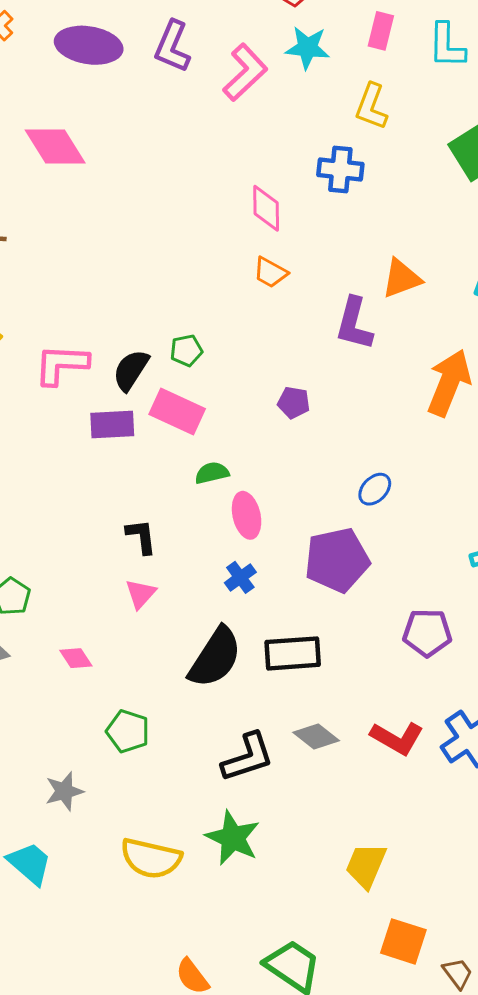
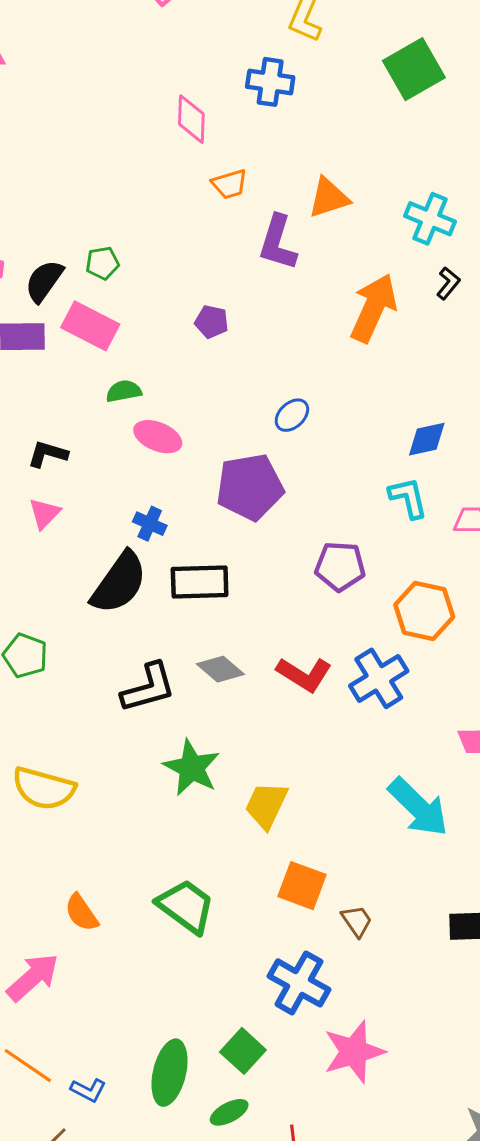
orange trapezoid: (270, 273) -> (229, 184), moved, turned -48
pink ellipse: (247, 515) -> (158, 437), turned -57
black L-shape: (141, 536) -> (48, 454), turned -69
blue cross: (240, 577) -> (150, 524), moved, turned -32
green star: (233, 838) -> (192, 768), moved

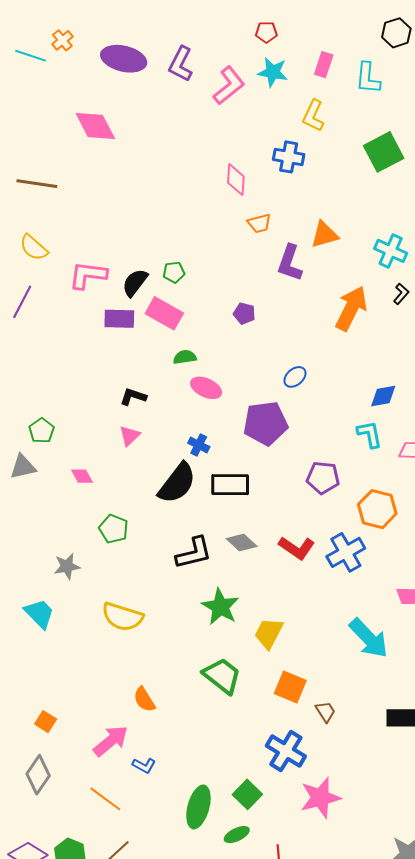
green trapezoid: (186, 906) -> (222, 676), moved
blue L-shape: (88, 1090) -> (144, 766), moved

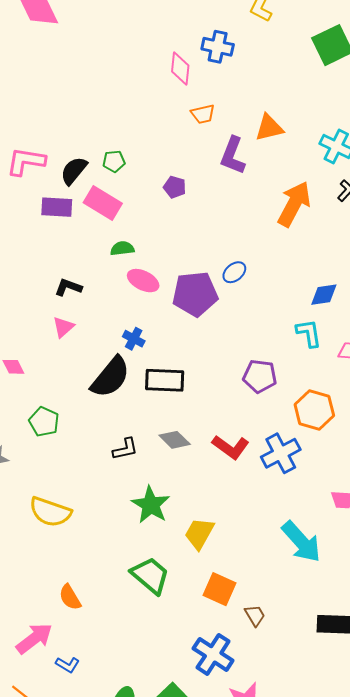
blue cross: (289, 157) -> (218, 47), moved
purple pentagon: (244, 313) -> (175, 187), moved
purple pentagon: (265, 423) -> (195, 294), moved
black L-shape: (194, 553) -> (125, 449), size x0.7

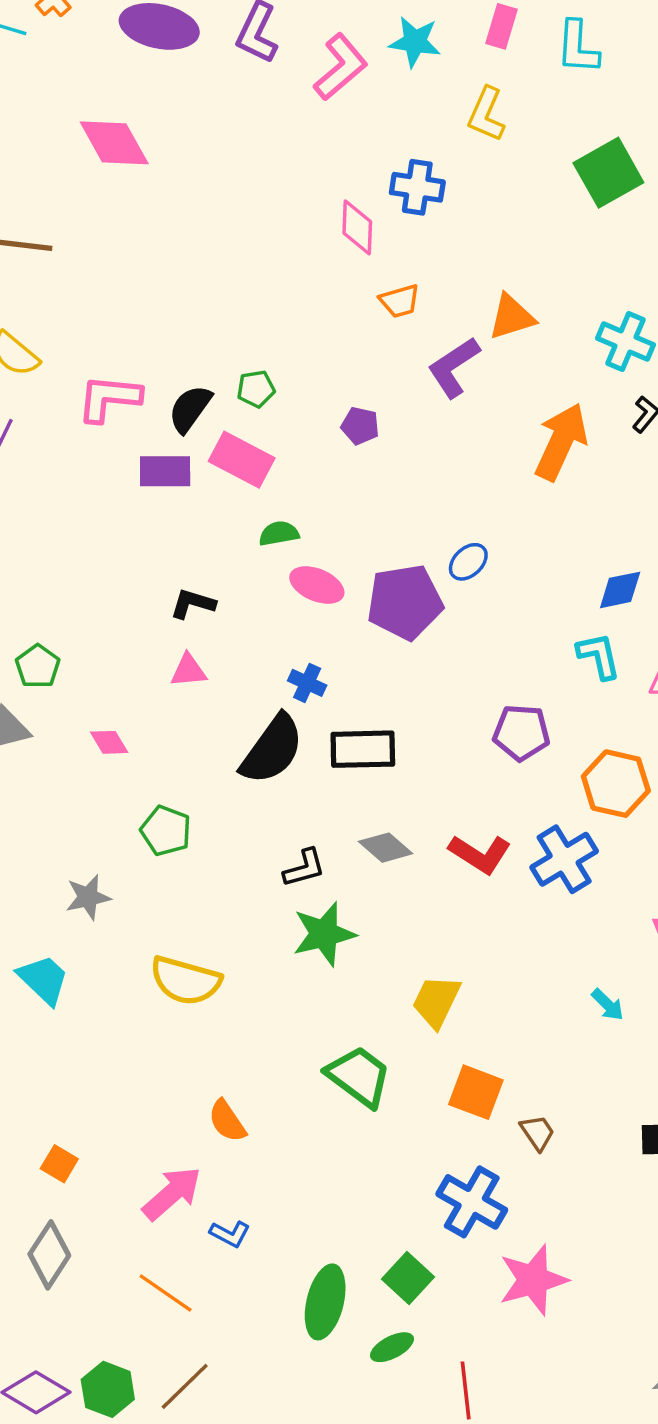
purple L-shape: (233, 156) -> (454, 367), turned 39
pink triangle: (63, 327) -> (188, 671), turned 40
green star: (151, 505) -> (324, 934), moved, turned 30
cyan arrow: (301, 542) -> (608, 1005), size x0.5

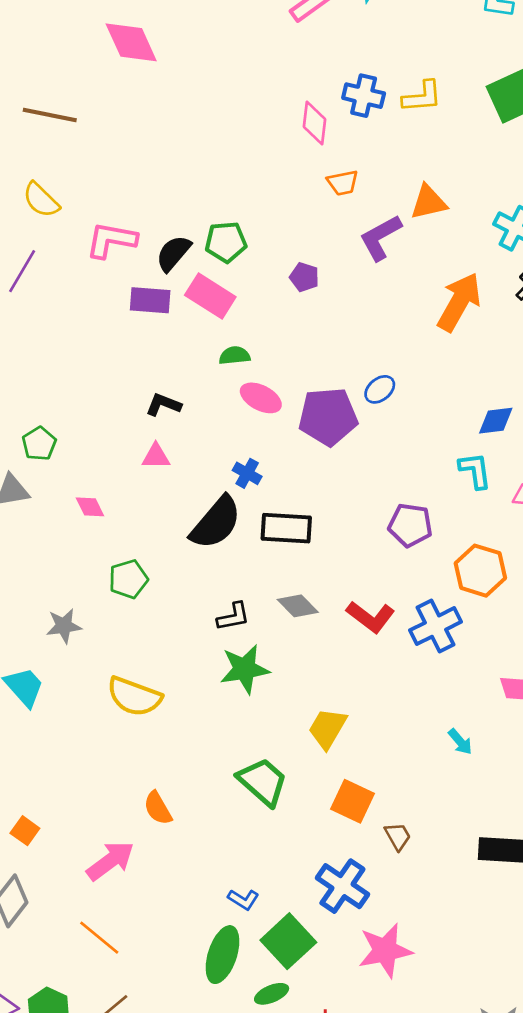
yellow L-shape: (486, 114) -> (422, 97), moved, turned -123
green pentagon: (256, 389) -> (226, 242), size x1.4
green pentagon: (166, 831) -> (128, 579), turned 30
blue L-shape: (230, 1234) -> (243, 899), moved
green square: (408, 1278) -> (288, 941), size x1.4

